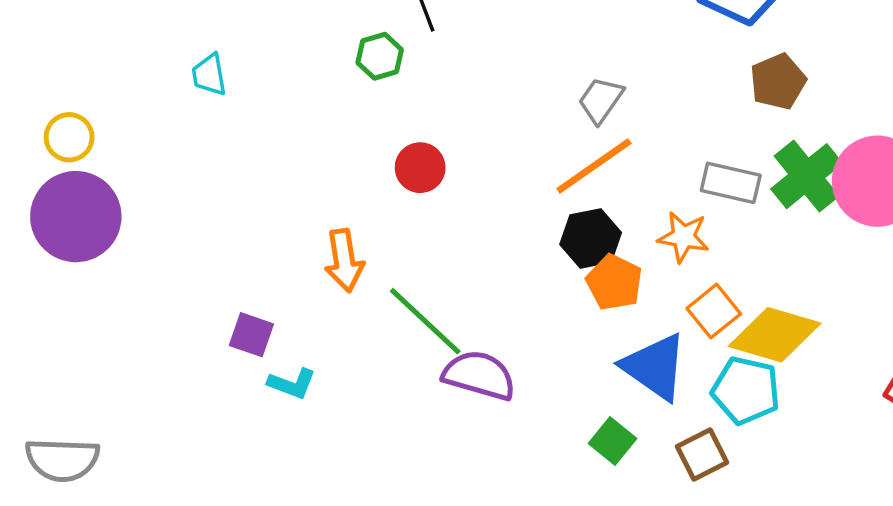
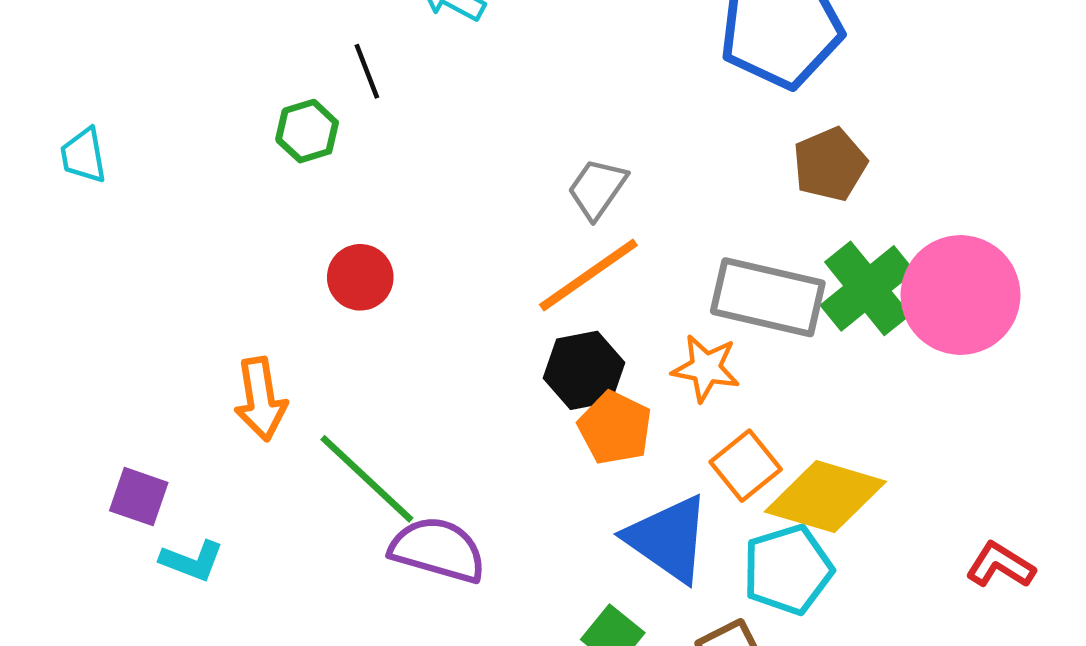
gray rectangle: (731, 183) -> (768, 297), size x1.4
cyan pentagon: (746, 390) -> (788, 570), turned -30

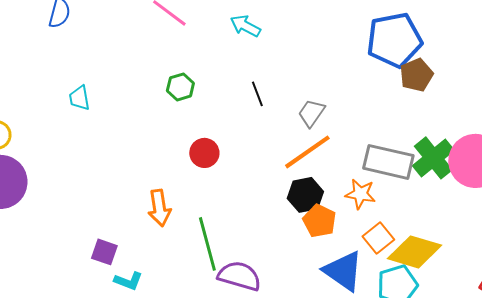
black line: (367, 71) -> (257, 94), moved
brown pentagon: (830, 164) -> (416, 75), moved
green line: (367, 479) -> (207, 244), turned 32

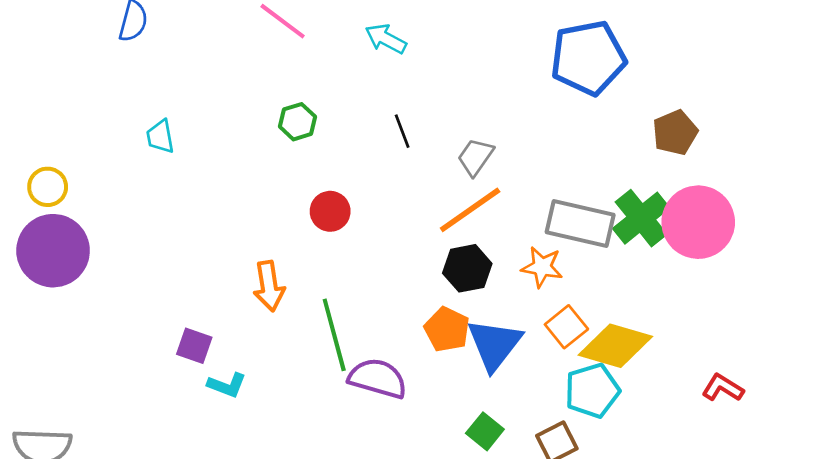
brown pentagon: (416, 75) -> (675, 133), moved
orange pentagon: (319, 221) -> (447, 329), moved
blue triangle: (343, 271) -> (494, 344), moved, turned 33

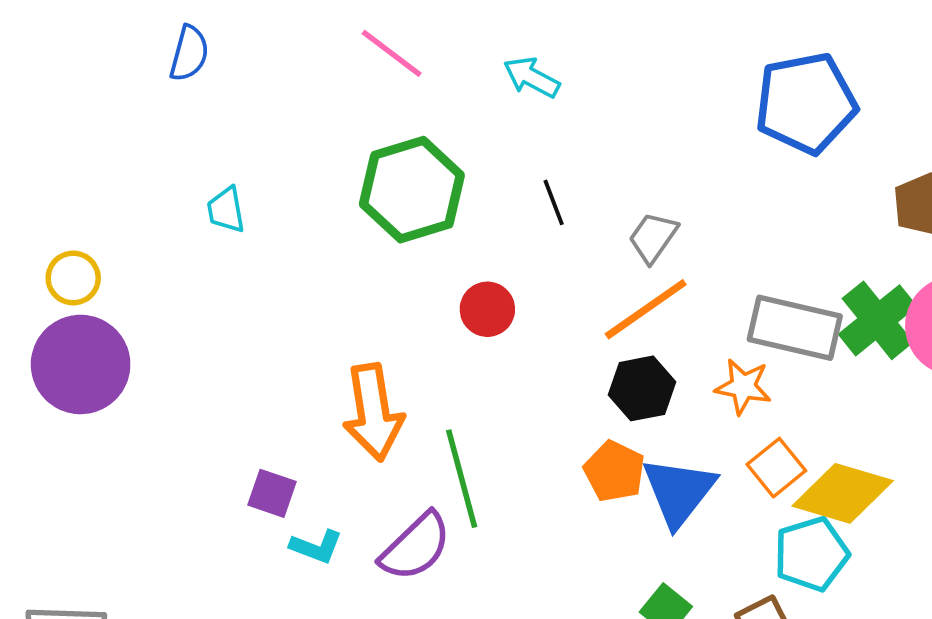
green hexagon: (298, 122) -> (412, 190), size x2.0
red circle: (330, 211) -> (487, 309), moved
orange arrow: (269, 286) -> (373, 412), size x1.4
purple semicircle: (378, 378) -> (416, 547), moved, turned 120

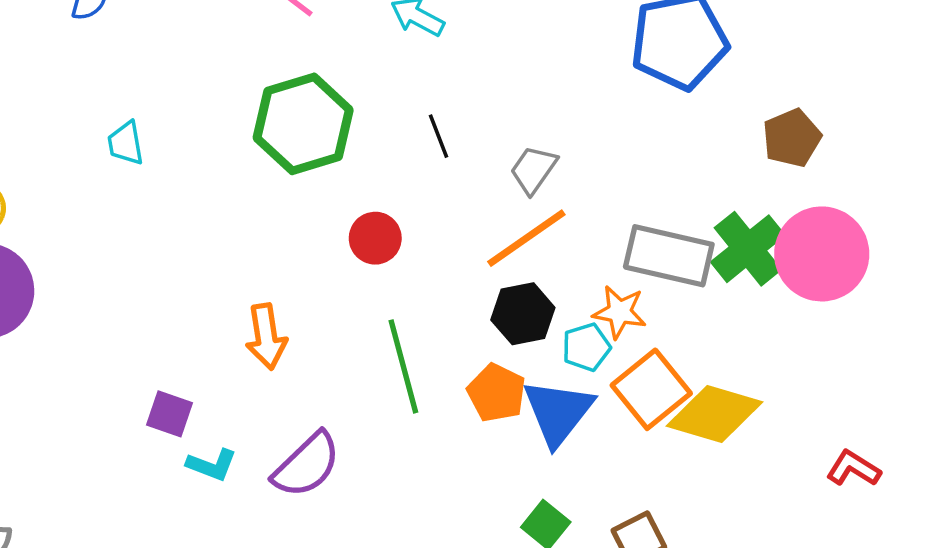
orange arrow: (373, 412) -> (266, 337), size x0.7
orange square: (776, 468) -> (651, 389), size x1.4
green line: (462, 479) -> (403, 366), moved
cyan pentagon: (811, 554) -> (586, 347), moved, size x0.7

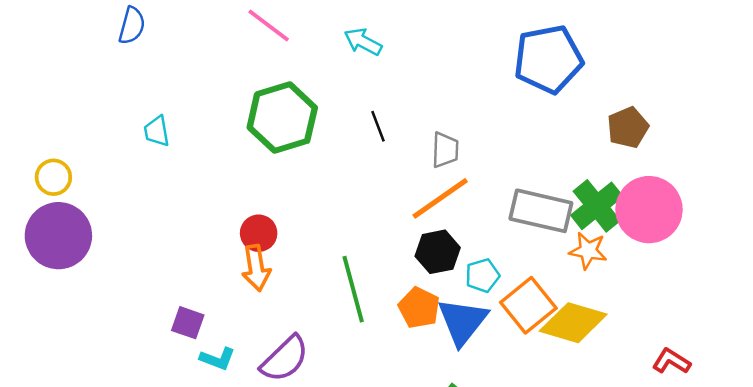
gray trapezoid: (533, 170) -> (445, 150), turned 147
red circle: (375, 238) -> (259, 233), moved
orange star: (620, 312) -> (588, 251), moved

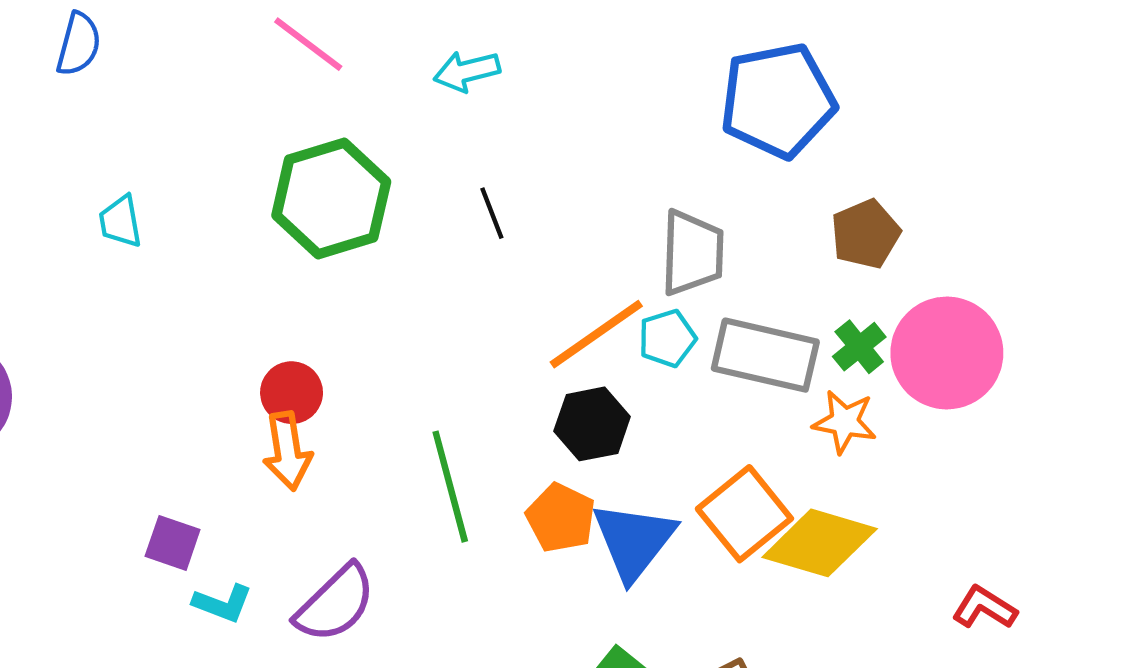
cyan arrow: (363, 42) -> (467, 71), turned -42
brown pentagon: (628, 128) -> (865, 234), moved
gray trapezoid: (445, 150) -> (692, 253), moved, size x1.4
green cross: (597, 206) -> (859, 347), size x0.6
cyan pentagon: (482, 275) -> (667, 338), moved

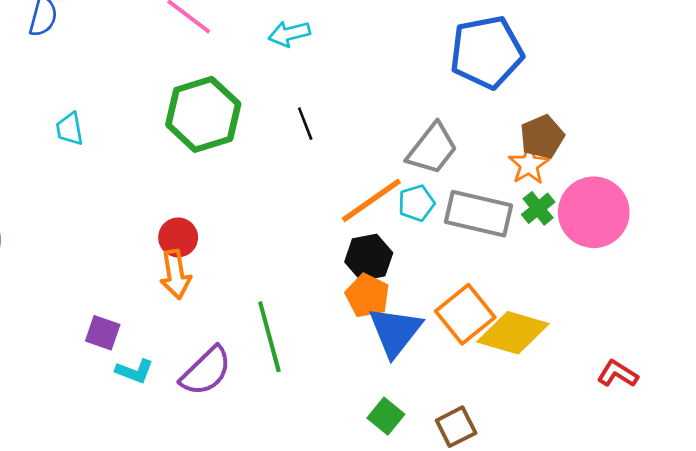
gray trapezoid: (692, 253) -> (432, 149), turned 36
orange star: (845, 422) -> (529, 165), moved, turned 30
green line: (450, 487) -> (269, 337), moved
orange pentagon: (561, 518) -> (367, 296), moved

